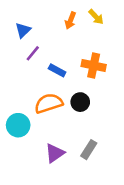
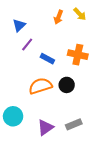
cyan circle: (18, 125) -> (13, 116), moved
gray rectangle: (89, 150) -> (74, 124), turned 35

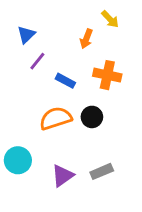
orange arrow: (59, 17) -> (86, 39), moved

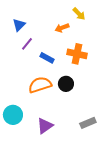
orange arrow: (86, 39) -> (62, 28), turned 48
gray rectangle: (102, 171) -> (88, 123), moved

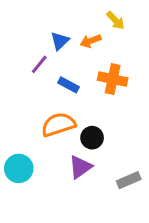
blue triangle: (19, 25) -> (60, 41), moved
black circle: (66, 84) -> (92, 138), moved
purple triangle: (45, 126) -> (80, 167), moved

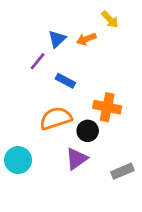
orange cross: (113, 79) -> (107, 107), moved

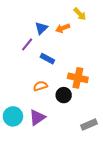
orange semicircle: (56, 118) -> (40, 86), size x0.6
purple triangle: (77, 159) -> (37, 117), moved

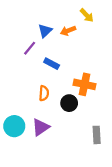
orange semicircle: (40, 86) -> (44, 93), turned 112
gray rectangle: (89, 125) -> (97, 135), turned -70

